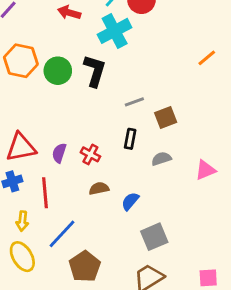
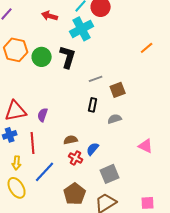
red cross: (90, 154) -> (76, 158), moved
pink triangle: (205, 170) -> (146, 146), moved, turned 49
brown pentagon: (85, 267) -> (75, 194), moved

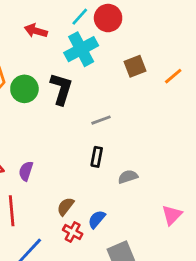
brown square: (118, 90) -> (135, 66), moved
brown semicircle: (71, 140) -> (66, 206), turned -40
pink triangle: (146, 146) -> (172, 215), turned 49

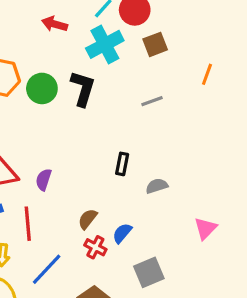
brown square: (135, 66) -> (155, 44), moved
orange line: (173, 76) -> (207, 74), turned -30
gray line: (101, 120) -> (152, 101), moved

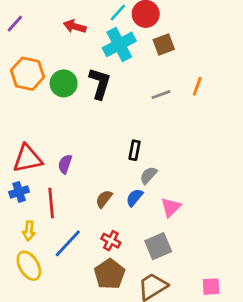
orange line: (207, 74) -> (197, 86), moved
gray semicircle: (157, 186) -> (148, 175), moved, turned -30
pink triangle: (205, 228) -> (171, 207), moved
blue semicircle: (122, 233) -> (135, 198), moved
red cross: (95, 247) -> (111, 241), moved

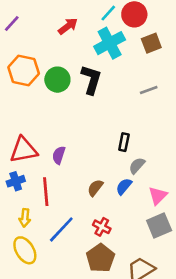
red arrow: (75, 26) -> (68, 26), turned 126
gray square: (158, 246) -> (159, 226), moved

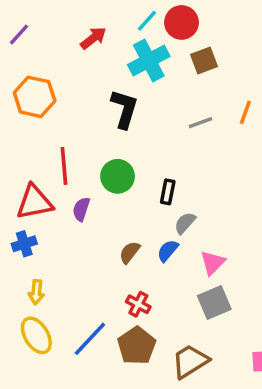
green circle: (57, 80) -> (118, 176), moved
red line: (46, 192) -> (64, 166), moved
blue line: (61, 229) -> (90, 339), moved

